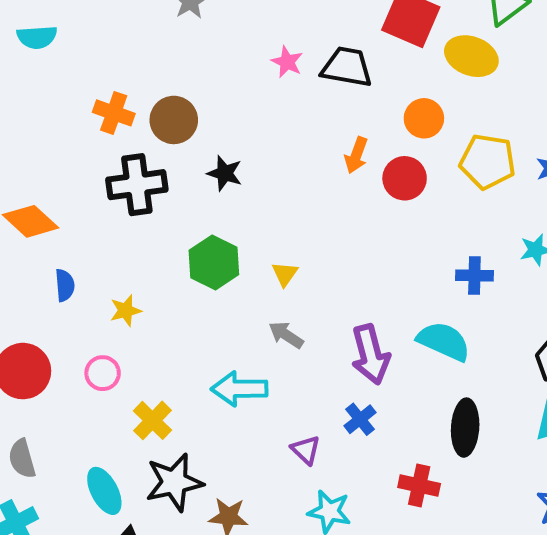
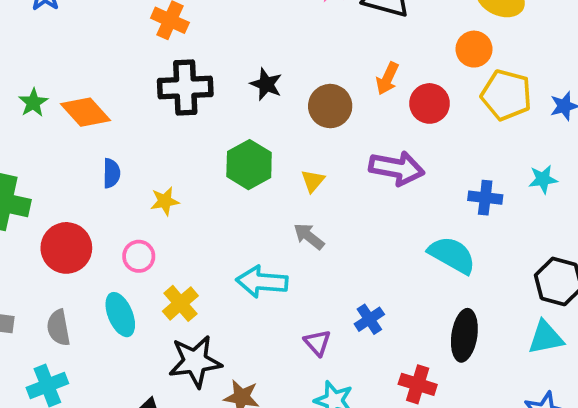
orange circle: (424, 118) -> (474, 49), moved
brown circle: (174, 120) -> (330, 106), moved
purple arrow: (370, 355) -> (397, 168), moved, turned -70
cyan ellipse: (104, 491) -> (120, 315), moved

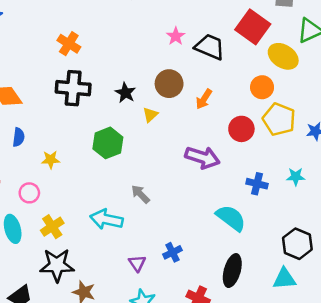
red circle: (430, 103) -> (241, 129), moved
brown circle: (330, 106) -> (169, 84), moved
yellow triangle: (313, 181) -> (150, 115), moved

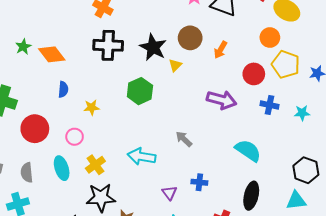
black star: (125, 93) -> (153, 47), size x1.5
blue cross: (257, 184) -> (269, 105), moved
gray arrow: (140, 194) -> (184, 139), moved
blue cross: (172, 252) -> (199, 182), turned 35

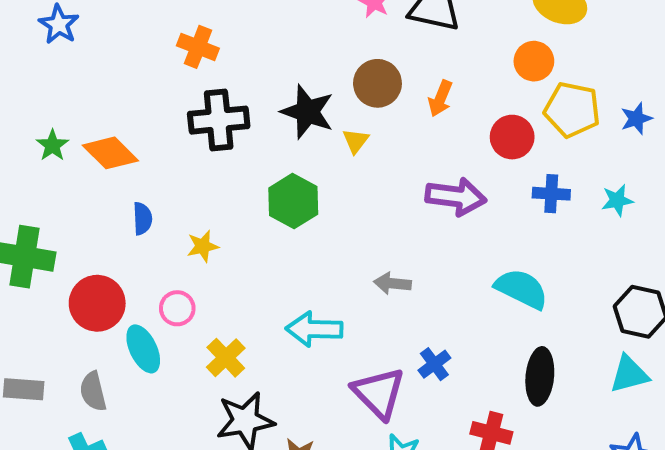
gray arrow: (184, 139) -> (392, 283), turned -30
cyan ellipse: (62, 168) -> (143, 349), moved
blue cross: (199, 182) -> (434, 364), turned -35
purple triangle: (169, 193) -> (379, 393), size x1.8

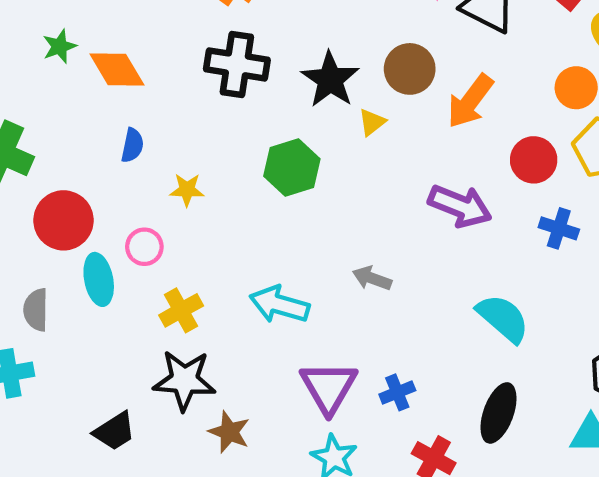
orange arrow: (440, 98) -> (470, 101), size x1.5
blue cross: (434, 364) -> (397, 392), moved

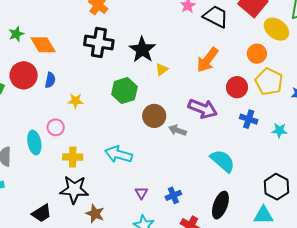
brown circle: (410, 69) -> (154, 116), moved
red circle: (63, 220) -> (24, 75), moved
gray arrow: (372, 278) -> (177, 130), moved
yellow cross: (181, 310) -> (73, 157), turned 30
purple triangle: (329, 387) -> (141, 193), size x0.5

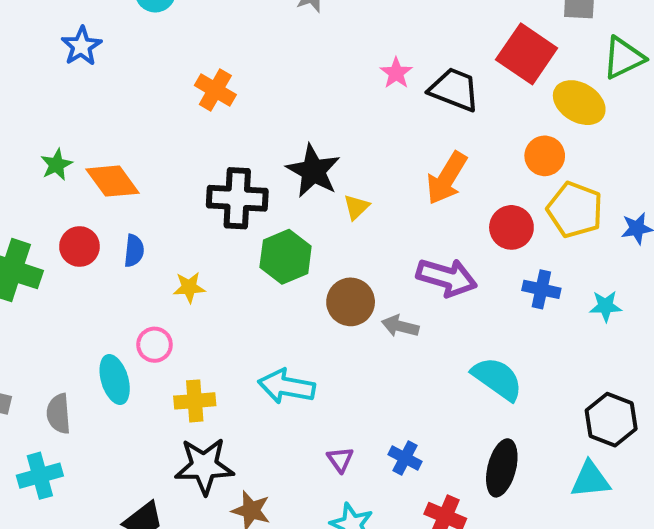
black cross: (99, 43) -> (237, 198), moved
red circle: (24, 75) -> (79, 247), size x0.7
blue cross: (173, 195) -> (405, 458), turned -35

